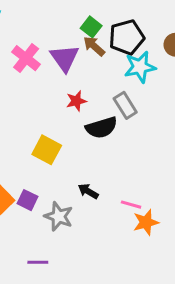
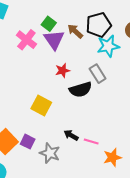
green square: (91, 27) -> (49, 24), moved
pink line: (131, 205) -> (91, 142), moved

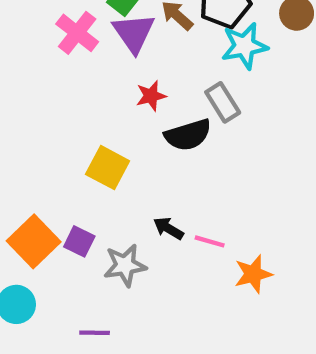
gray star: (50, 153) -> (125, 265), turned -30

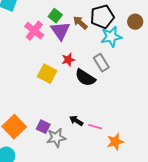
black semicircle: (188, 135) -> (85, 78), turned 50
yellow square: (108, 168) -> (47, 74), moved
purple square: (79, 241) -> (43, 127), moved

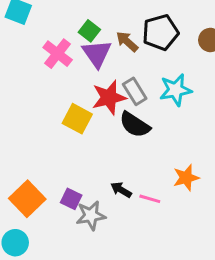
cyan star: (111, 37) -> (176, 90), moved
red star: (68, 60) -> (109, 97), size x1.6
gray rectangle: (101, 63) -> (135, 91), moved
orange star: (115, 142) -> (186, 178), moved

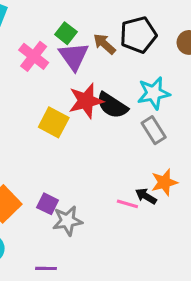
gray rectangle: (135, 91) -> (154, 130), moved
black semicircle: (135, 125) -> (112, 105), moved
black arrow: (121, 190) -> (146, 196), moved

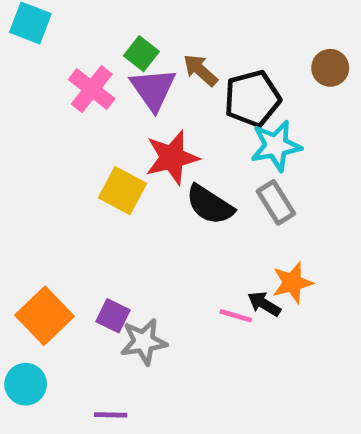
black pentagon: (138, 35) -> (252, 99), moved
black semicircle: (112, 105) -> (210, 205), moved

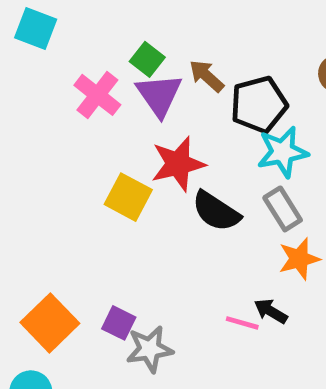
orange star: (292, 283) -> (299, 259), moved

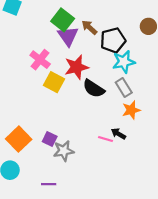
green square: (147, 59) -> (63, 20), size x1.5
pink cross: (97, 95) -> (40, 60), moved

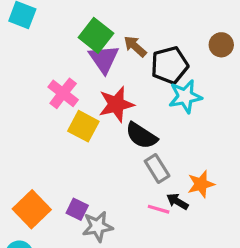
gray rectangle: (124, 88) -> (157, 169), moved
orange star: (131, 110) -> (201, 184), moved

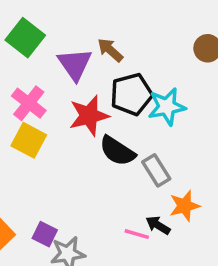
green square: (96, 35) -> (25, 38), moved
black pentagon: (170, 65) -> (131, 94), moved
yellow square: (83, 126) -> (29, 140), moved
gray rectangle: (157, 169) -> (156, 170), moved

